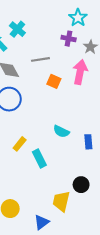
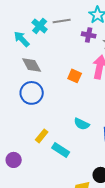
gray line: (40, 59) -> (62, 21), moved
cyan rectangle: (39, 159) -> (61, 150), turned -30

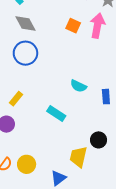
orange square: (75, 76) -> (73, 26), moved
yellow rectangle: (42, 136) -> (16, 99), moved

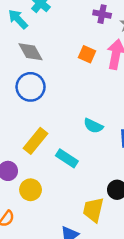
yellow rectangle: (16, 99) -> (36, 141), moved, size x1.5
yellow circle: (27, 164) -> (31, 190), moved

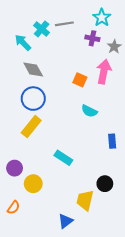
orange square: (87, 54) -> (80, 80), moved
cyan semicircle: (93, 126) -> (89, 111), moved
yellow rectangle: (36, 141) -> (31, 127), moved

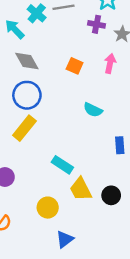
pink arrow: (104, 72) -> (110, 63), size x0.7
orange square: (80, 80) -> (75, 66), moved
yellow circle: (33, 184) -> (48, 208), moved
yellow trapezoid: (85, 200) -> (81, 189), moved, turned -40

